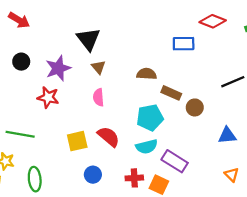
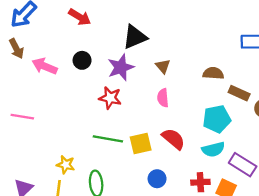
black triangle: (88, 39) -> (135, 37), moved, turned 45
green line: (20, 134) -> (108, 139), moved

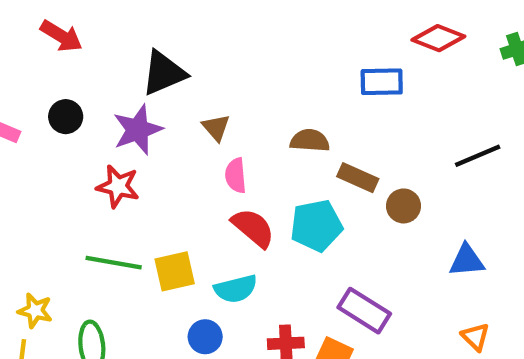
pink semicircle: (163, 98) -> (236, 175), moved
red semicircle: (173, 139) -> (253, 228), moved
cyan semicircle: (213, 149) -> (236, 289), moved

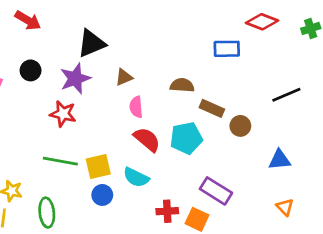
brown triangle: (216, 128) -> (124, 77), turned 48
cyan semicircle: (236, 289) -> (136, 177), turned 40
blue circle: (205, 337) -> (102, 195), moved

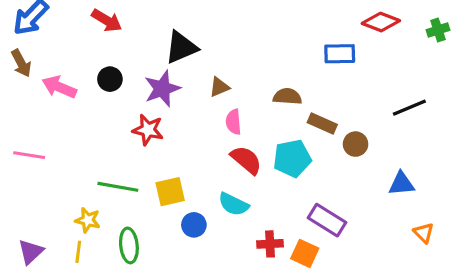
green line: (60, 161) -> (118, 187), moved
yellow square: (98, 167) -> (170, 192), moved
orange triangle: (285, 207) -> (424, 233), moved

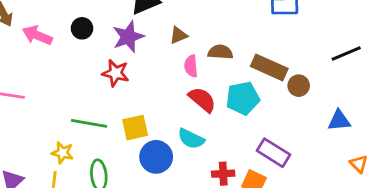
brown semicircle: (287, 97) -> (220, 52), moved
brown rectangle: (322, 123) -> (269, 67), size x1.4
blue circle: (194, 225) -> (156, 157), size x1.5

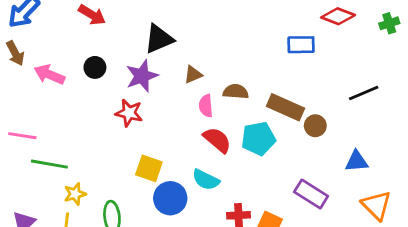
green line: (89, 123) -> (49, 164), moved
yellow square: (135, 128) -> (149, 168), turned 32
yellow star: (62, 153) -> (75, 194), turned -30
purple rectangle: (273, 153) -> (311, 194), moved
orange triangle: (359, 164) -> (376, 205), size x1.6

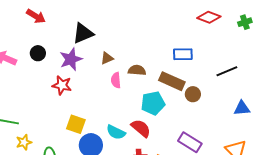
blue rectangle: (301, 45) -> (183, 54), moved
red semicircle: (217, 140) -> (141, 128), moved
blue triangle: (357, 161) -> (242, 108), moved

